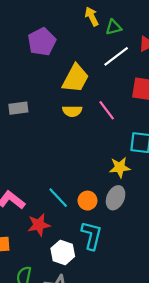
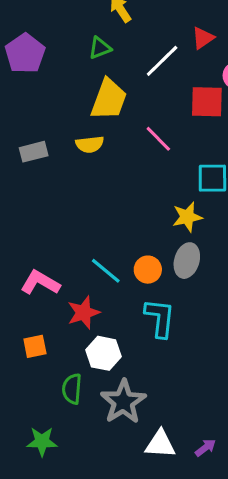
green triangle: (113, 27) -> (100, 48), moved
purple pentagon: (42, 42) -> (25, 53), moved
yellow semicircle: (72, 111) -> (90, 144), moved
white hexagon: (63, 252) -> (103, 353), moved

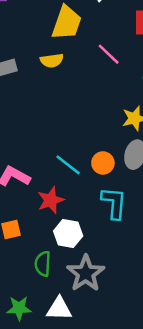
white triangle: (160, 444) -> (59, 309), moved

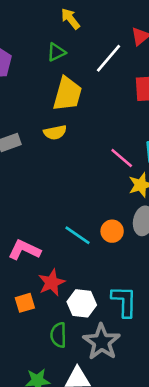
pink line: (109, 54) -> (122, 158), moved
red star: (51, 200) -> (52, 283), moved
cyan L-shape: (114, 203) -> (124, 301), moved

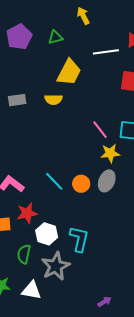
green triangle: (56, 52) -> (55, 37), moved
white line: (109, 58) -> (106, 52), turned 30

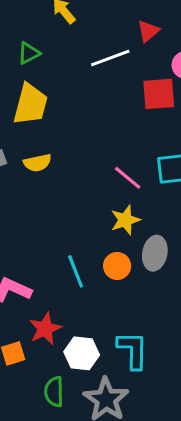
yellow trapezoid: (69, 72) -> (30, 104), moved
yellow semicircle: (53, 100) -> (37, 163), moved
yellow star: (110, 153) -> (125, 220), moved
cyan line: (54, 181) -> (76, 271), turned 35

